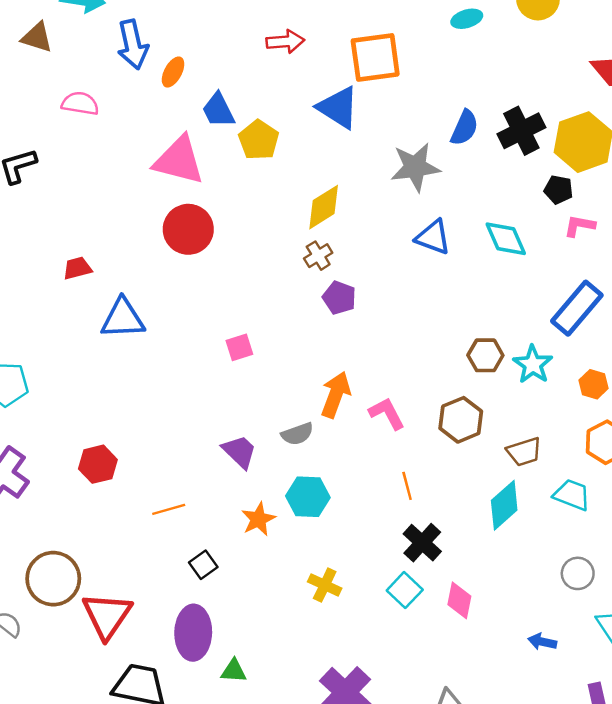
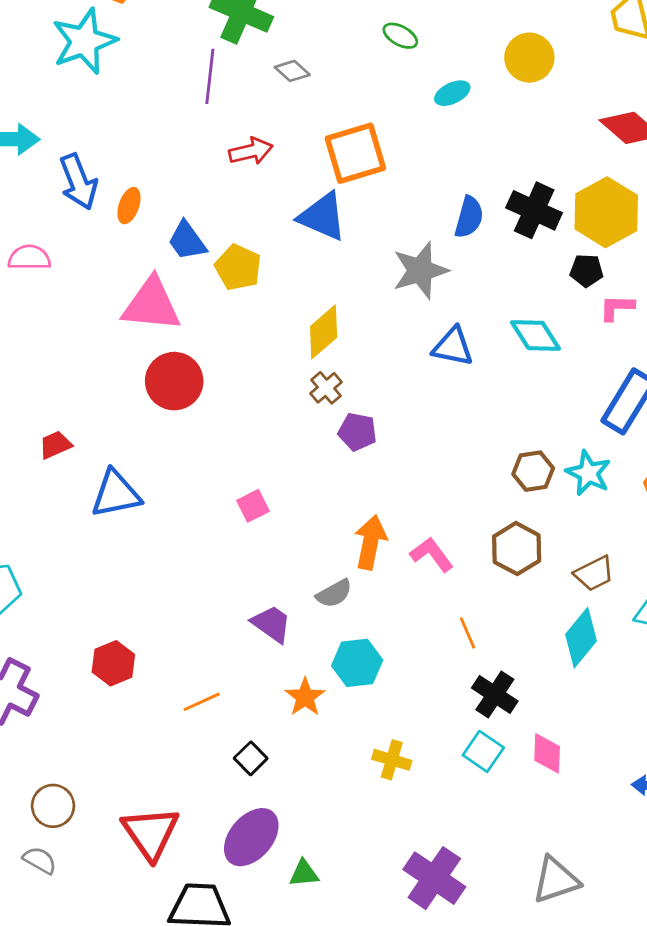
black cross: (521, 131) -> (534, 210), turned -30
brown circle: (53, 579) -> (53, 806), moved, size x0.7
purple ellipse: (193, 633) -> (251, 837), turned 48

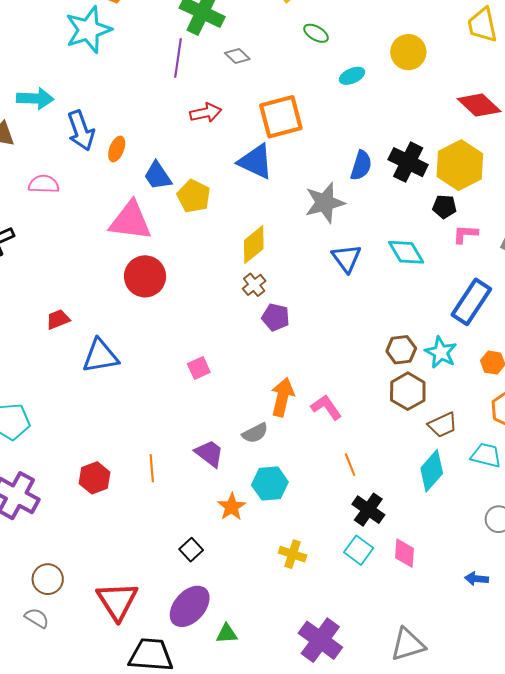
blue triangle: (453, 347) -> (346, 258), turned 40
brown hexagon: (517, 549) -> (408, 391), moved
orange line: (202, 702) -> (152, 468), moved, turned -72

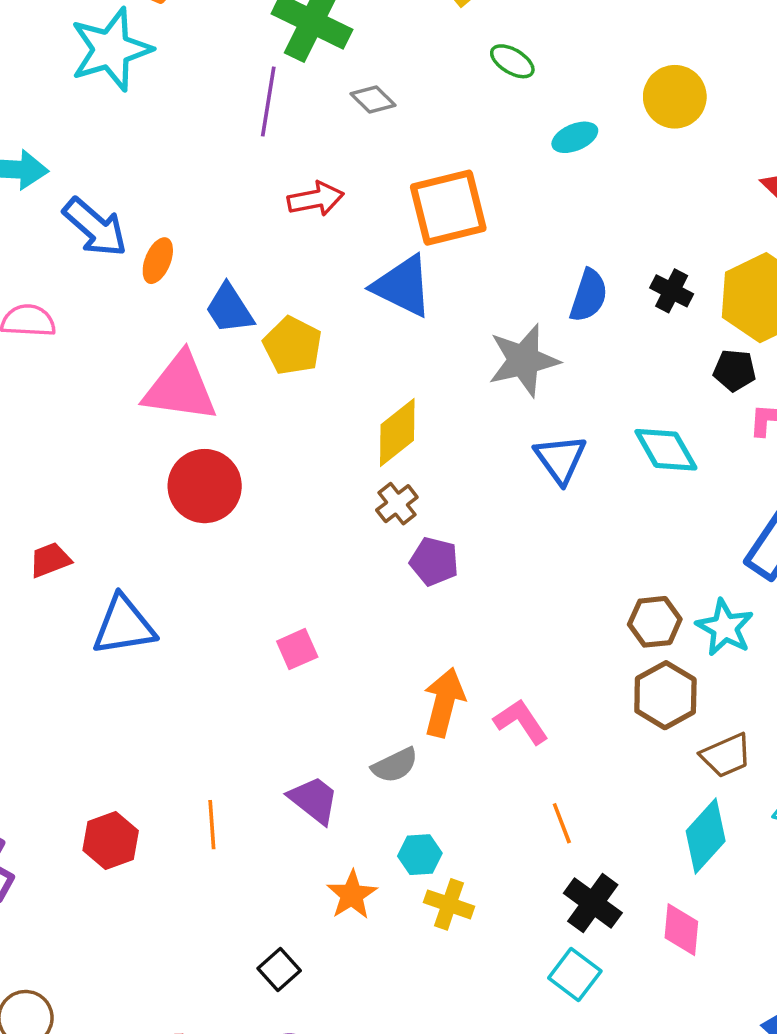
blue arrow: (81, 131) -> (95, 227), turned -30
black cross: (408, 162) -> (672, 291), size x0.6
cyan hexagon: (270, 484) -> (420, 855), size x0.7
pink diamond: (404, 553) -> (681, 930), moved
yellow cross: (293, 554) -> (449, 904), moved

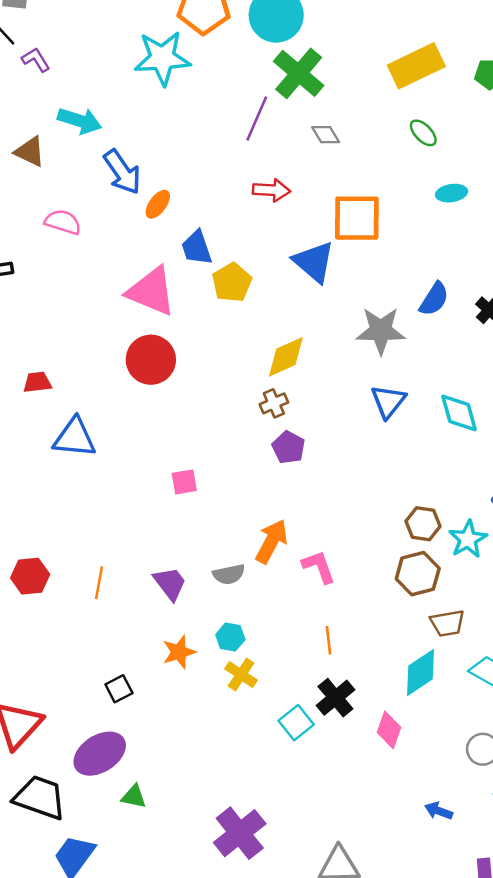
cyan square: (575, 975) -> (296, 723), moved

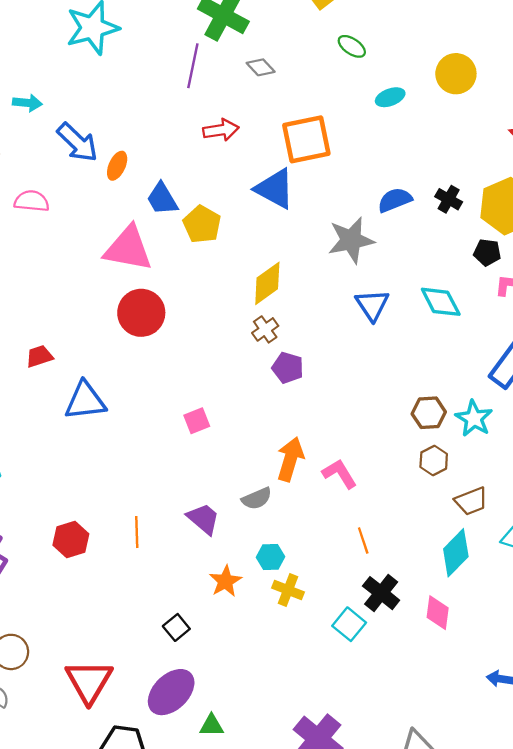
cyan arrow: (80, 121) -> (27, 103), size x0.7
blue semicircle: (434, 299) -> (395, 200), turned -132
brown hexagon: (418, 574) -> (434, 461), size x0.7

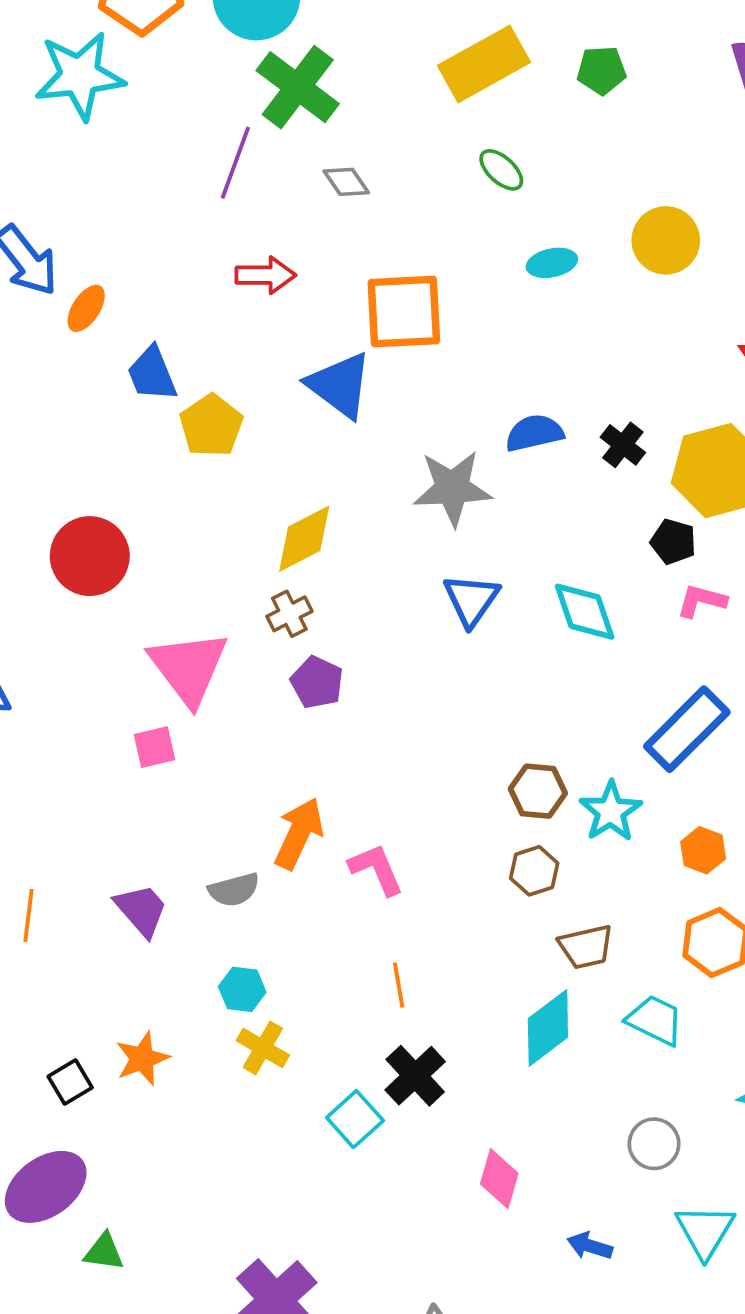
pink triangle: (128, 248) -> (189, 668), moved, turned 34
orange star: (225, 581) -> (142, 1058), moved
pink diamond: (438, 613) -> (499, 1179), moved

